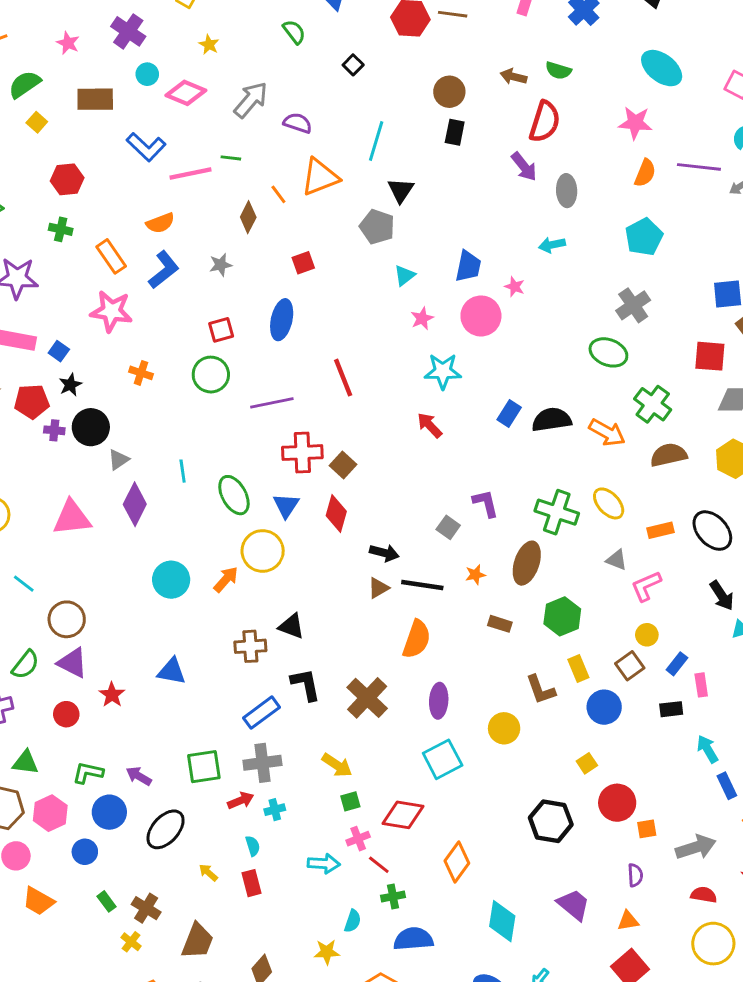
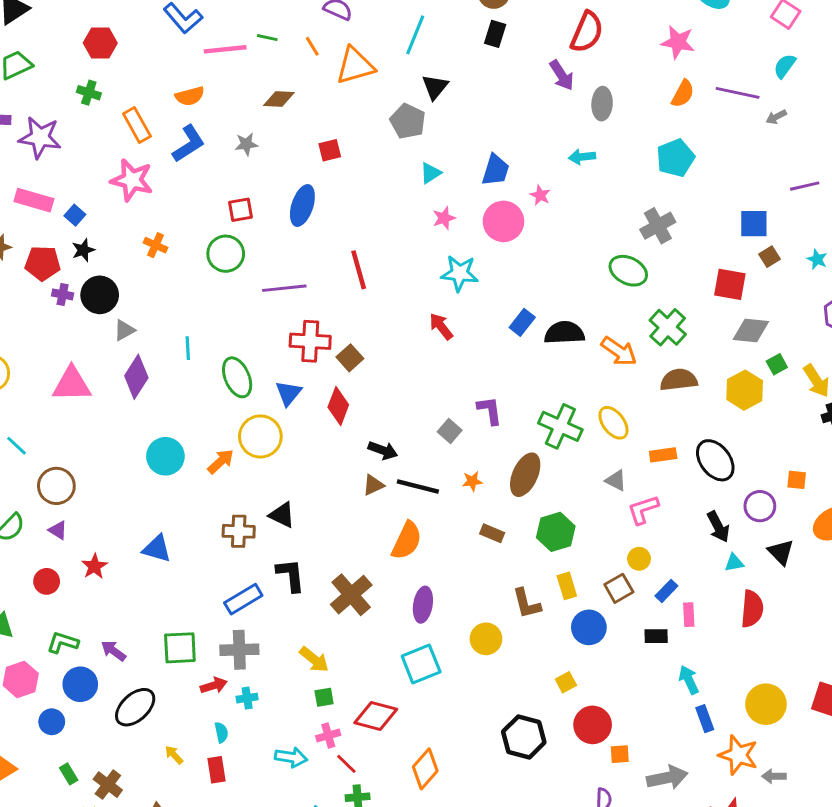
orange line: (278, 194) -> (312, 46), moved
brown diamond: (248, 217) -> (279, 99), turned 60
purple triangle: (72, 663) -> (58, 530), size x0.6

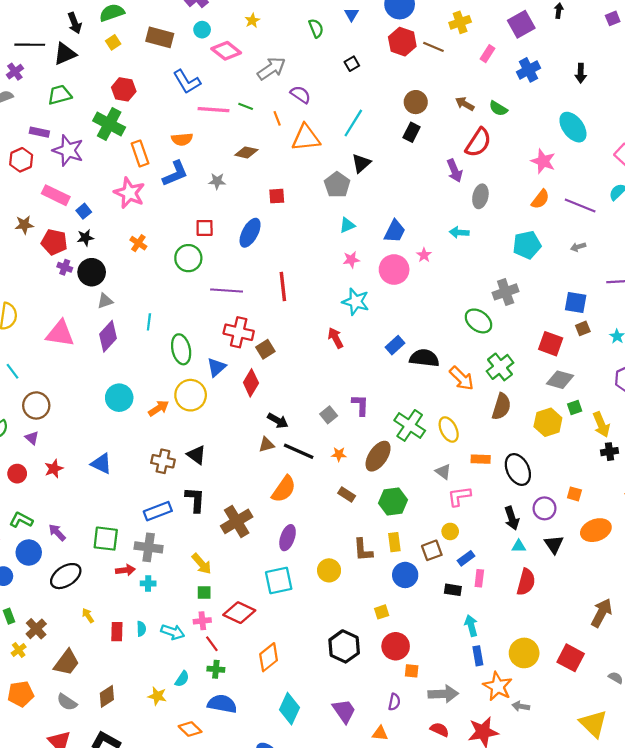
green cross: (89, 93) -> (109, 124), size x1.8
gray arrow: (776, 117) -> (578, 247), moved
brown semicircle: (679, 380) -> (501, 406), turned 104
cyan semicircle: (221, 732) -> (141, 629), moved

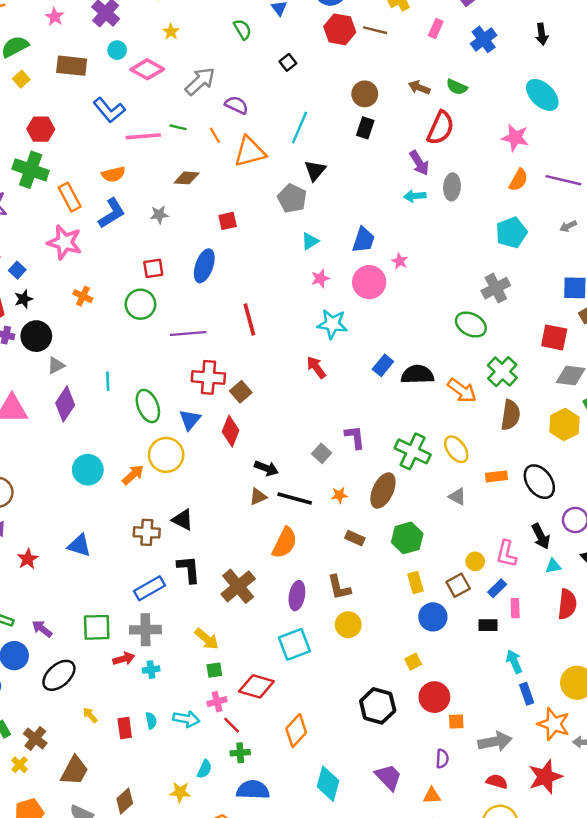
cyan arrow: (459, 232) -> (415, 196), moved
pink L-shape: (459, 496) -> (506, 554), moved, turned -60
brown L-shape: (363, 550) -> (339, 587), moved

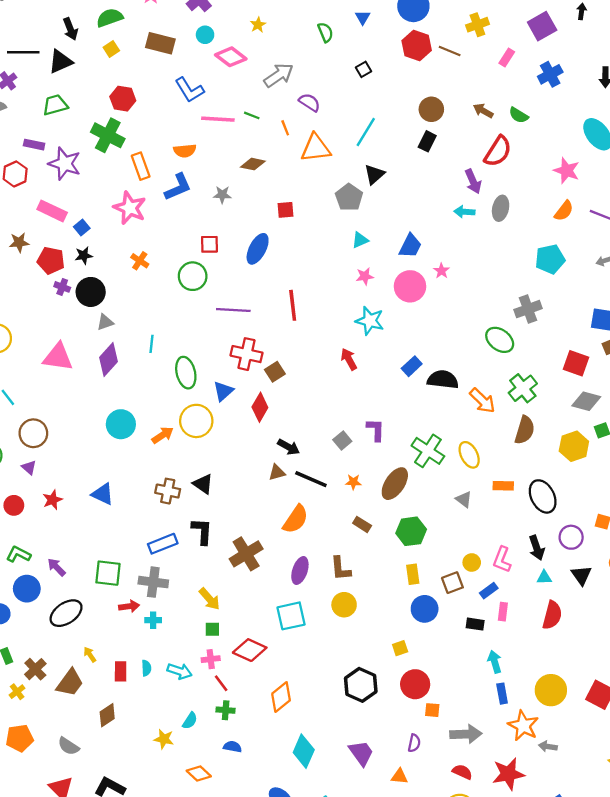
brown trapezoid: (75, 771) -> (70, 683), moved
blue semicircle: (253, 790) -> (232, 747), size x0.6
brown diamond: (125, 801) -> (107, 715), moved

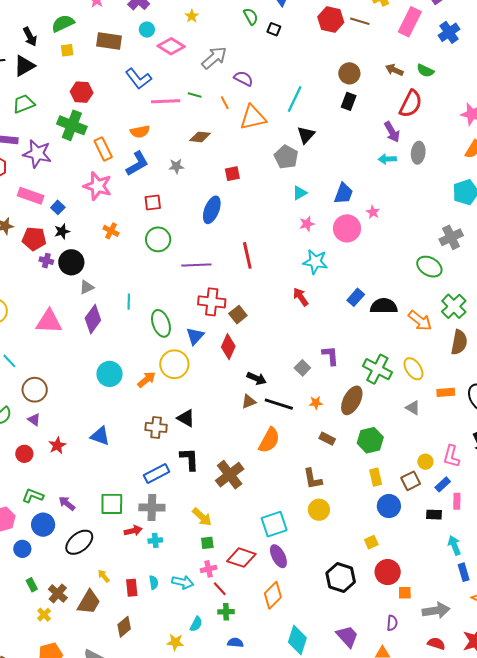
yellow square: (111, 49) -> (67, 50), turned 32
pink rectangle: (507, 58) -> (410, 22), size x1.8
black square: (364, 69) -> (274, 29), moved, turned -32
red square: (209, 244) -> (153, 202), moved
purple ellipse: (300, 571) -> (278, 556), moved, turned -40

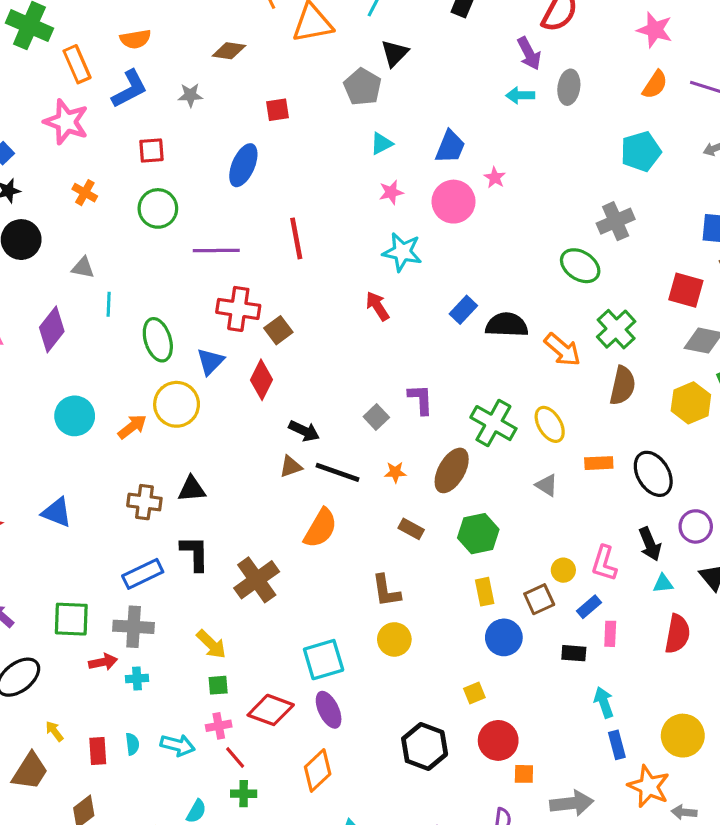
gray triangle: (87, 287) -> (83, 268), moved, turned 35
black triangle: (186, 418) -> (192, 489), turned -36

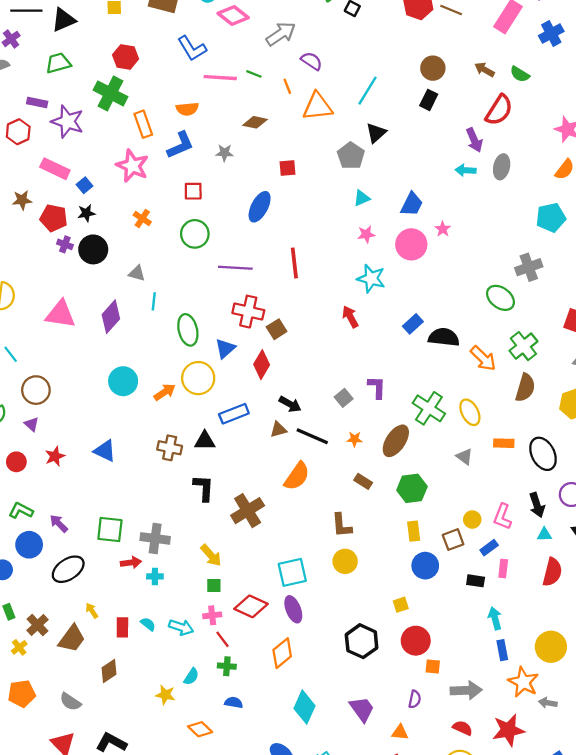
blue rectangle: (143, 574) -> (234, 414), moved
cyan semicircle: (132, 744) -> (148, 624), turned -49

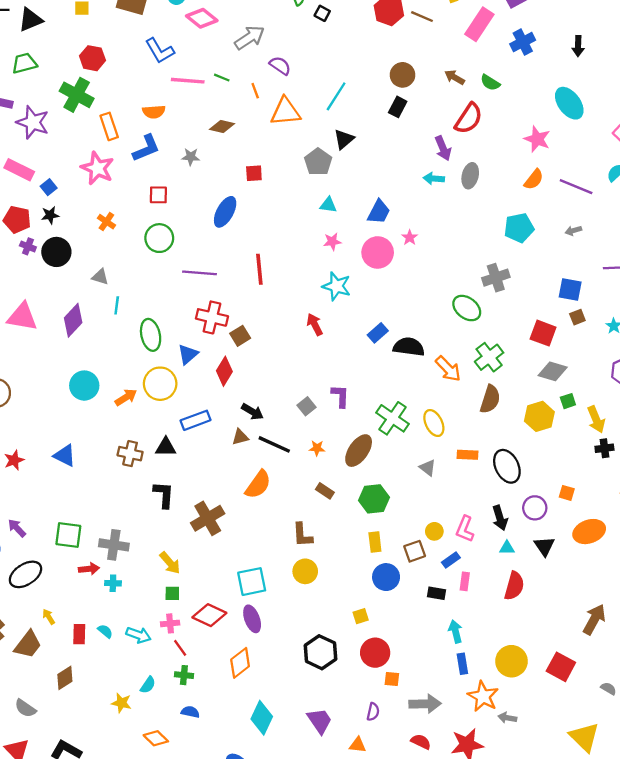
cyan triangle: (362, 198) -> (328, 205), turned 30

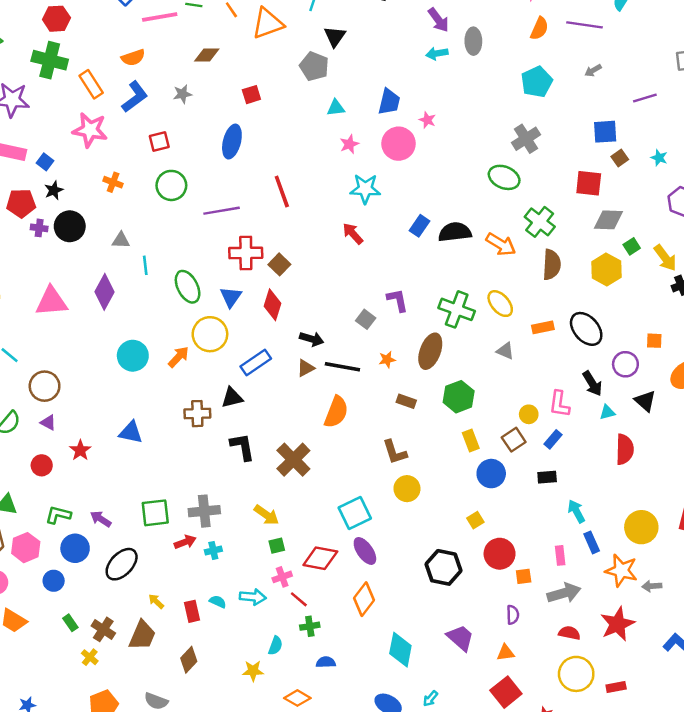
pink rectangle: (465, 581) -> (560, 555), moved

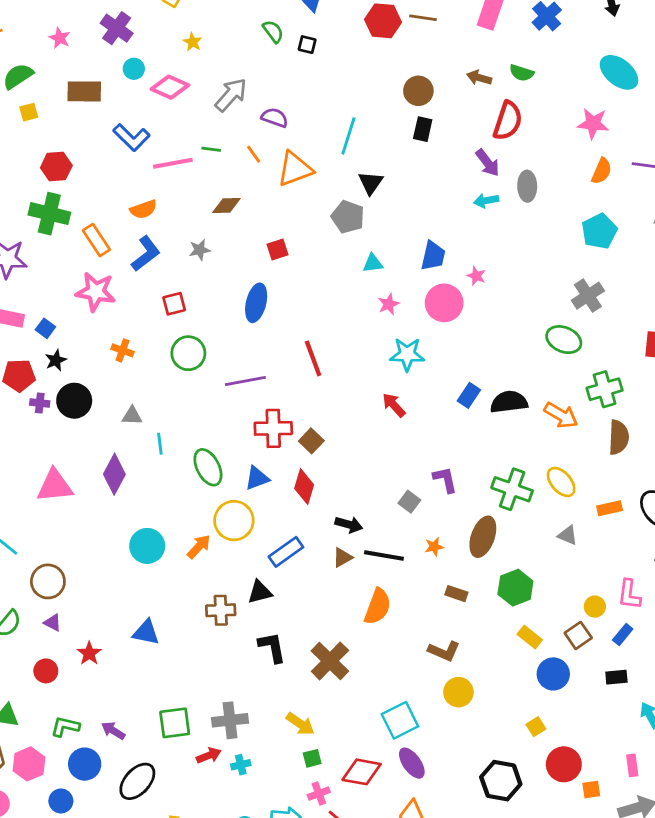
green cross: (540, 222) -> (605, 389), turned 36
blue triangle: (231, 297) -> (257, 478), turned 35
yellow rectangle: (471, 441) -> (530, 637), turned -30
brown L-shape: (395, 452) -> (444, 651), turned -48

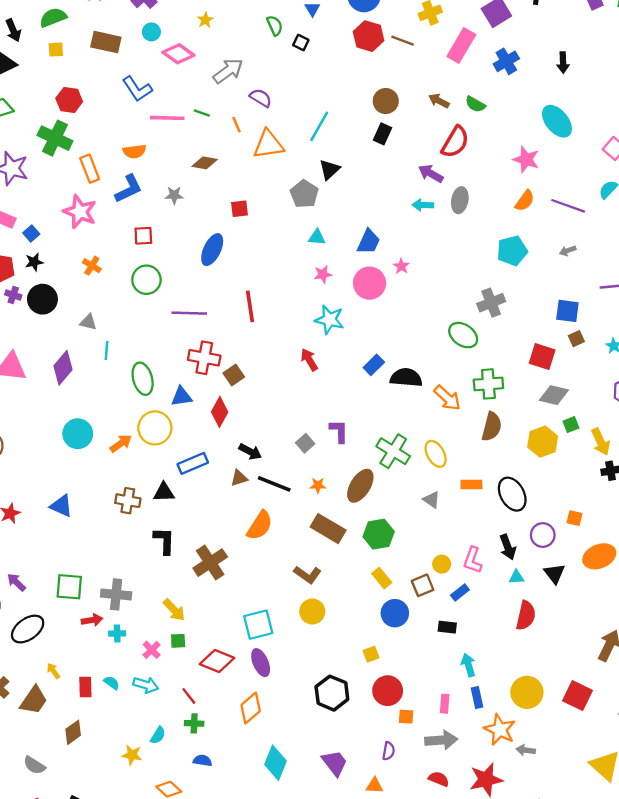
purple arrow: (488, 163) -> (431, 174), turned 145
brown rectangle: (456, 594) -> (328, 529), size x1.8
pink cross: (319, 794) -> (152, 650), moved, turned -36

